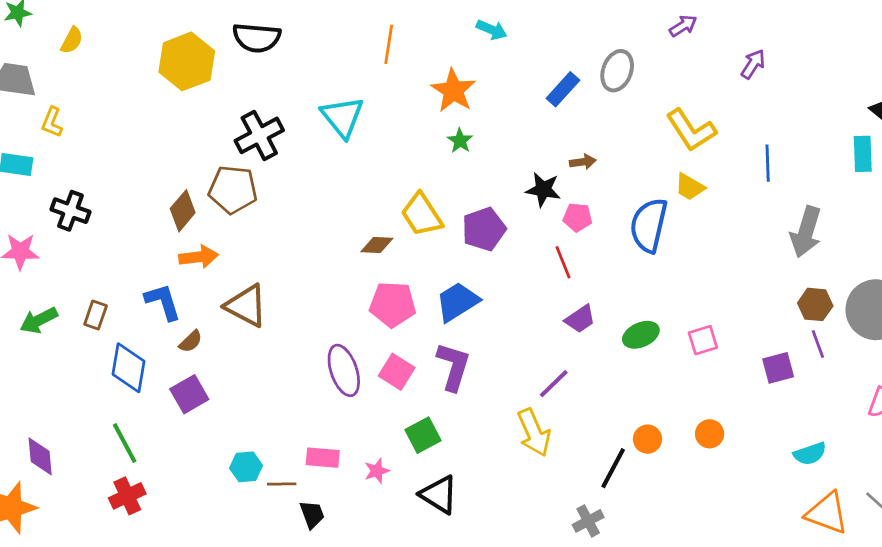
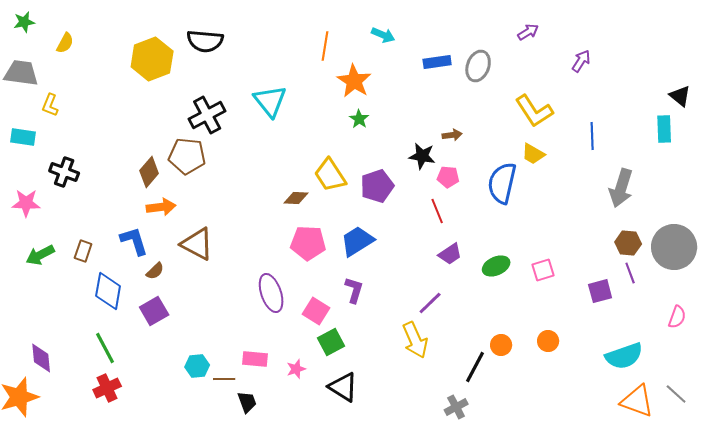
orange line: (389, 44) -> (325, 46), moved
blue rectangle: (563, 89) -> (437, 62), moved, turned 40
purple L-shape: (453, 366) -> (354, 290), size x0.7
pink square: (397, 372) -> (316, 311), moved
cyan semicircle: (810, 454) -> (624, 356), size x1.5

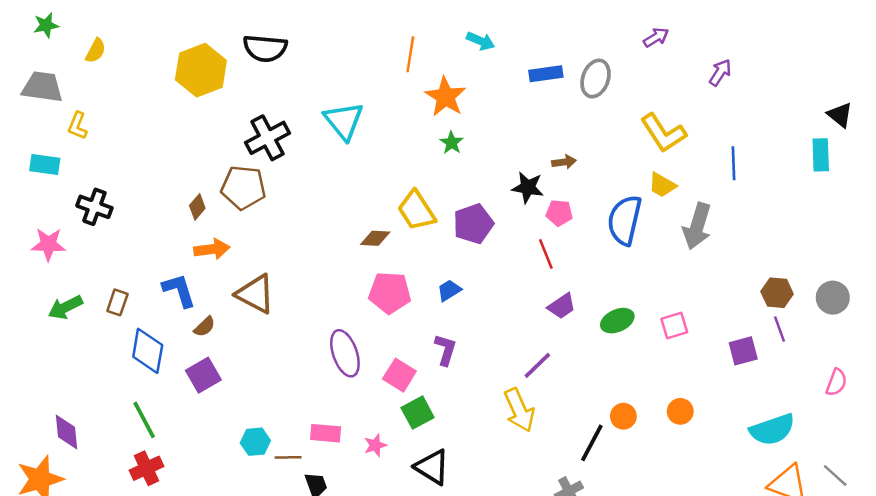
brown diamond: (149, 172) -> (197, 207), size x0.7
gray arrow: (621, 188) -> (697, 226), moved
blue trapezoid: (357, 241) -> (449, 290), size x0.6
gray circle: (674, 247) -> (833, 298), size x0.6

